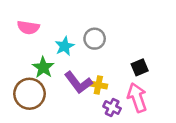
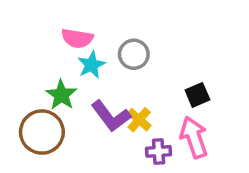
pink semicircle: (28, 27) -> (77, 38), moved
yellow cross: (98, 85) -> (139, 120), turned 30
purple cross: (112, 108) -> (159, 151), turned -30

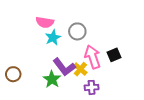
green star: (61, 95) -> (52, 79), moved
brown circle: (42, 132) -> (13, 74), moved, size x0.6
pink arrow: (194, 137) -> (93, 57), moved

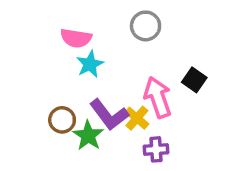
gray circle: (77, 31) -> (146, 26), moved
black square: (114, 55) -> (194, 80), moved, turned -32
brown circle: (13, 74) -> (62, 120), moved

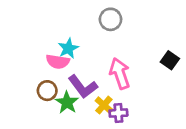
pink semicircle: (76, 38) -> (58, 62), moved
black square: (194, 80) -> (170, 60), moved
yellow cross: (137, 118) -> (104, 105), moved

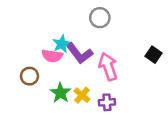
purple L-shape: (83, 87) -> (80, 53), moved
brown circle: (47, 91) -> (29, 76), moved
yellow cross: (104, 105) -> (82, 95), moved

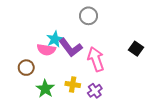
green star: (60, 93) -> (45, 89), moved
yellow cross: (82, 95) -> (73, 84), turned -32
purple cross: (107, 102) -> (95, 91), turned -32

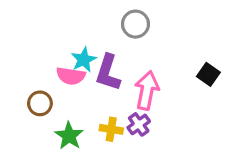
purple L-shape: (71, 48) -> (108, 73), turned 55
pink arrow: (96, 59) -> (147, 90), turned 30
purple cross: (95, 91) -> (139, 124), moved

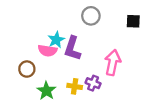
black square: (208, 74) -> (133, 21), moved, turned -32
pink arrow: (147, 90) -> (113, 63), moved
purple cross: (139, 124) -> (93, 83), turned -32

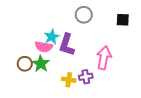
purple cross: (93, 83) -> (86, 77), turned -32
green star: (46, 91) -> (41, 64), moved

